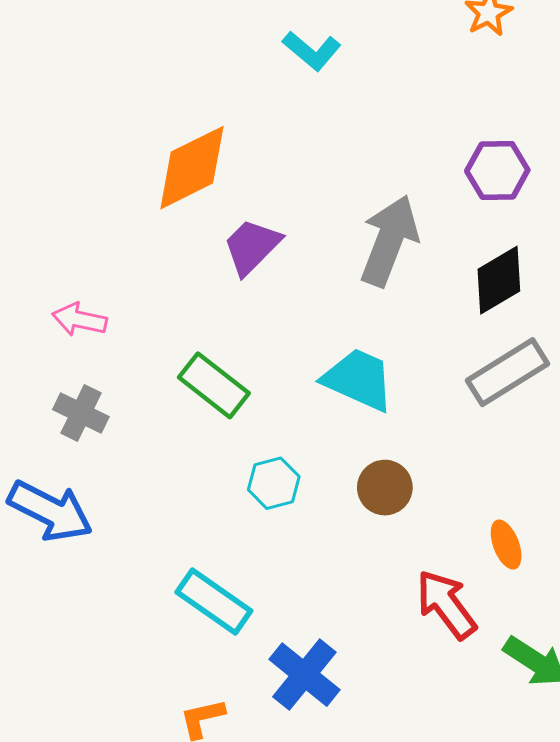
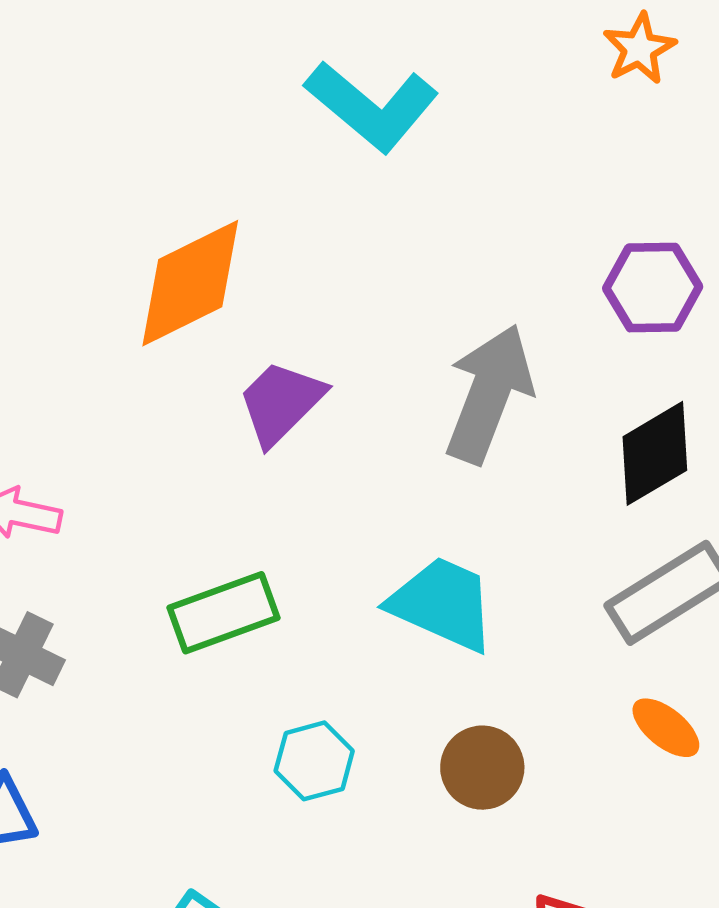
cyan L-shape: (312, 51) -> (372, 106), size x1.5
green rectangle: (214, 385) -> (223, 613), turned -58
orange ellipse: (506, 545) -> (666, 728), moved, turned -30

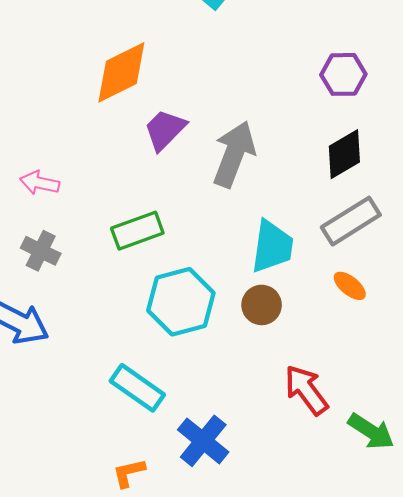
gray arrow: (489, 394) -> (234, 154), moved
cyan trapezoid: (442, 604) -> (272, 247), moved, turned 74
cyan hexagon: (314, 761) -> (181, 302), size x1.8

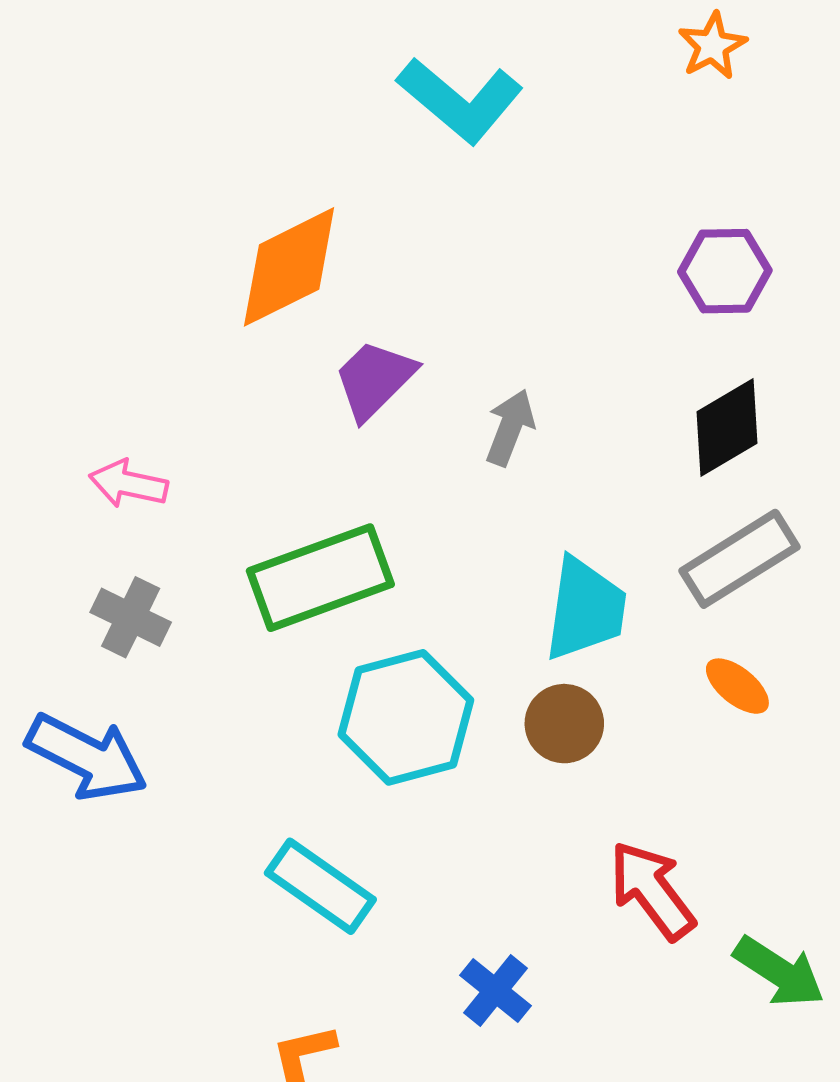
gray arrow: (234, 154) -> (510, 427), size x0.6
green rectangle: (137, 231) -> (320, 578), size x1.4
blue cross: (203, 441) -> (496, 991), moved, size x0.7

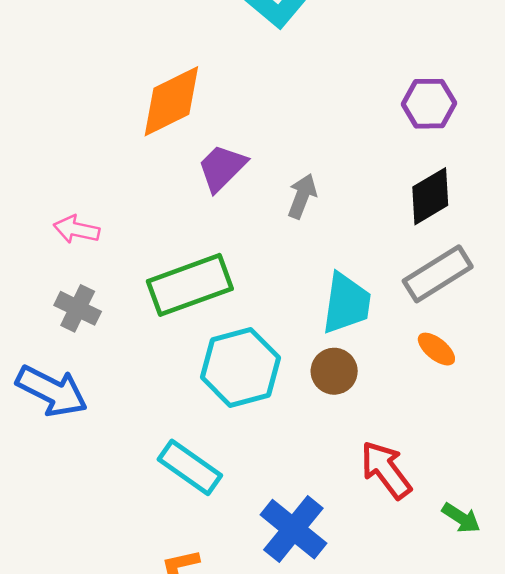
green arrow: (779, 972) -> (461, 518), size x0.7
blue cross: (496, 991) -> (293, 529), size x1.6

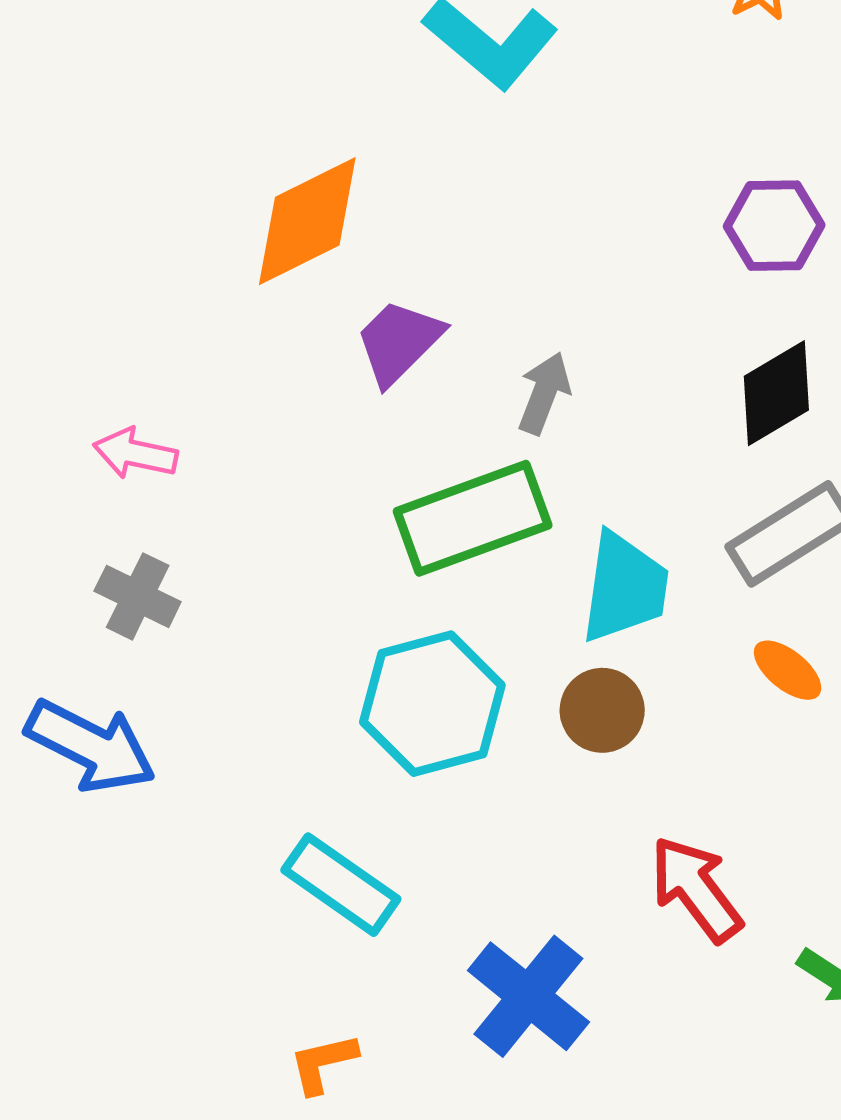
green rectangle: (190, 285) -> (473, 518), moved

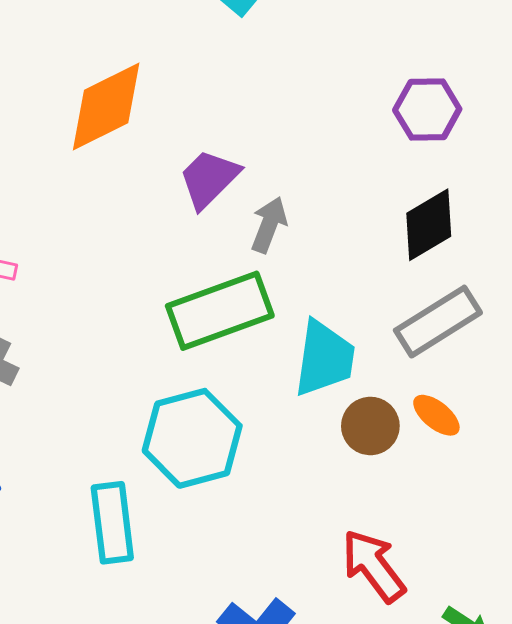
purple trapezoid: (399, 342) -> (209, 179), moved
brown circle: (602, 710) -> (370, 426), moved
cyan rectangle: (341, 885) -> (112, 523), moved, turned 48

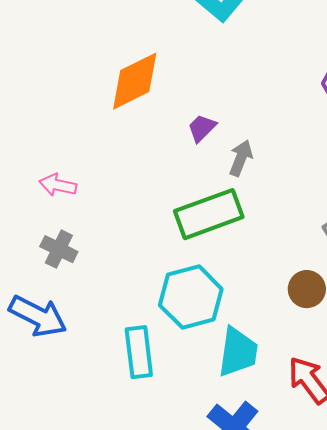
purple trapezoid: (209, 179) -> (202, 128), size x0.7
cyan trapezoid: (324, 358) -> (238, 352), moved

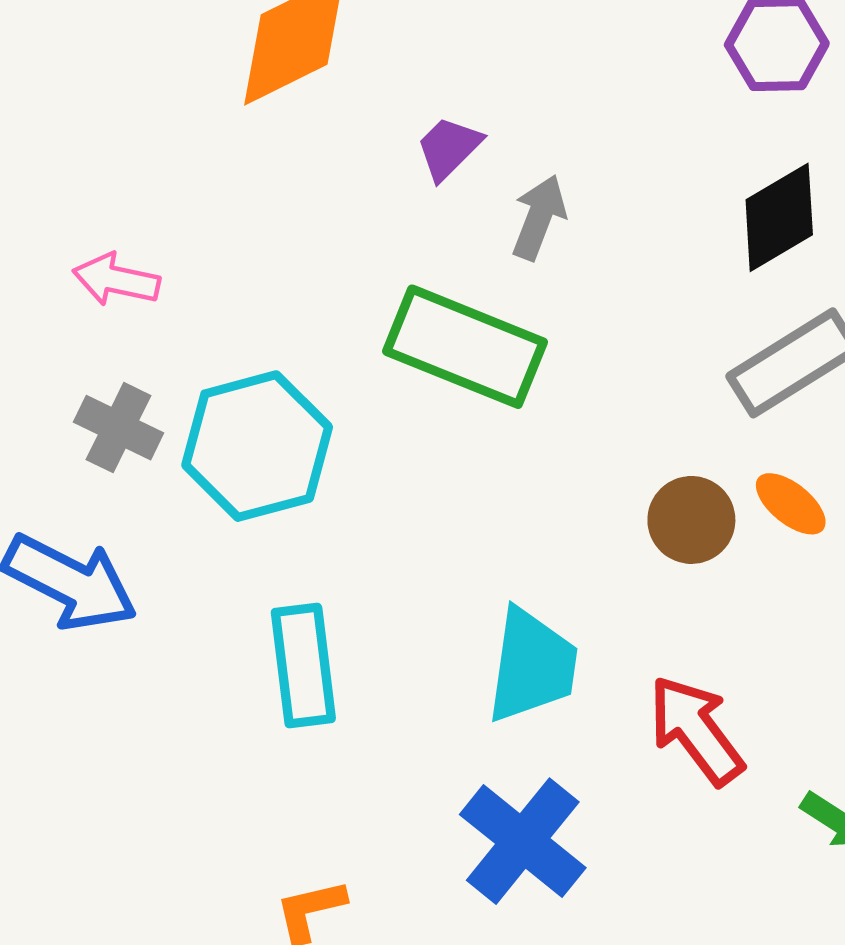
green rectangle: (209, 214) -> (465, 347), turned 42
cyan hexagon: (191, 297) -> (257, 446), moved

